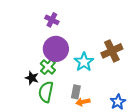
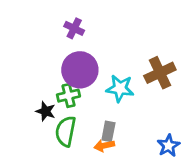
cyan star: (84, 62) -> (120, 88), turned -30
green cross: (48, 67) -> (68, 96), turned 35
orange arrow: (83, 102) -> (104, 146), moved

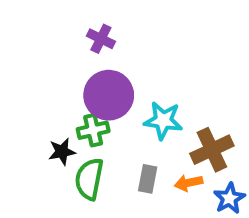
brown cross: (160, 73) -> (212, 150), moved
black star: (46, 111) -> (62, 152), turned -30
orange arrow: (104, 146) -> (189, 183), moved

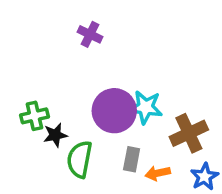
purple circle: (109, 95) -> (114, 111), moved
green cross: (93, 130) -> (34, 116), moved
orange arrow: (189, 183) -> (158, 173), moved

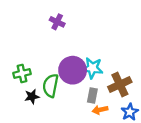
black star: (55, 135) -> (32, 97), moved
green semicircle: (80, 159) -> (51, 86), moved
gray rectangle: (132, 159) -> (92, 95), moved

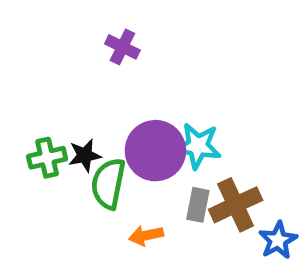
brown cross: (120, 84) -> (236, 205), moved
black star: (32, 97) -> (85, 155), moved
orange arrow: (100, 110) -> (146, 235), moved

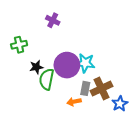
green cross: (47, 158) -> (19, 45), moved
orange arrow: (146, 235) -> (74, 102), moved

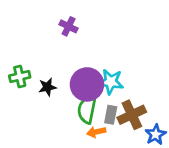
green cross: (19, 45) -> (20, 77), moved
green semicircle: (47, 79) -> (87, 109), moved

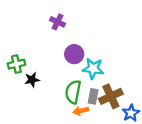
purple circle: (87, 84) -> (74, 54), moved, size x0.7
black star: (47, 87) -> (32, 80), moved

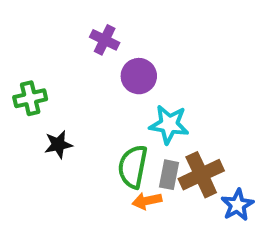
purple circle: (74, 54) -> (139, 76), moved
green cross: (16, 64) -> (30, 98), moved

